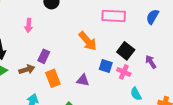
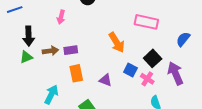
blue semicircle: (153, 17) -> (183, 39), moved
purple rectangle: (44, 56) -> (71, 50), turned 48
purple arrow: (151, 62) -> (175, 73), size x1.6
brown arrow: (27, 69) -> (50, 51), moved

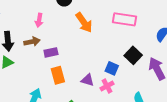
orange arrow: (117, 42) -> (84, 22), moved
brown arrow: (50, 51) -> (32, 42), moved
pink cross: (147, 79) -> (107, 86), moved, turned 32

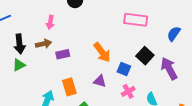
orange arrow: (84, 22) -> (102, 52), moved
orange rectangle: (58, 75) -> (69, 87), moved
pink cross: (107, 86) -> (128, 91), moved

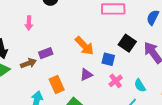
brown arrow: (44, 44) -> (28, 63), moved
purple triangle: (100, 81) -> (86, 75), turned -32

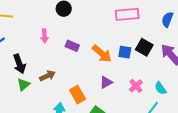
purple rectangle: (46, 53) -> (72, 46), moved, turned 48
blue square: (108, 59) -> (125, 52), moved

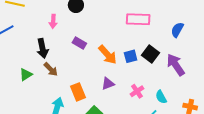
pink arrow: (44, 36) -> (53, 21), moved
blue square: (125, 52) -> (131, 56), turned -32
black arrow: (19, 64) -> (42, 48), moved
brown arrow: (47, 76) -> (51, 69), turned 63

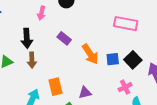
brown arrow: (51, 69) -> (32, 60), turned 35
purple triangle: (108, 84) -> (85, 93), moved
pink cross: (137, 91) -> (125, 87), moved

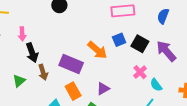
pink arrow: (41, 13) -> (22, 34), moved
purple rectangle: (64, 38) -> (71, 64), moved, size x1.6
blue square: (113, 59) -> (119, 40), moved

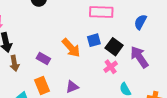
purple rectangle: (71, 64) -> (43, 59), size x0.6
pink cross: (140, 72) -> (111, 67), moved

